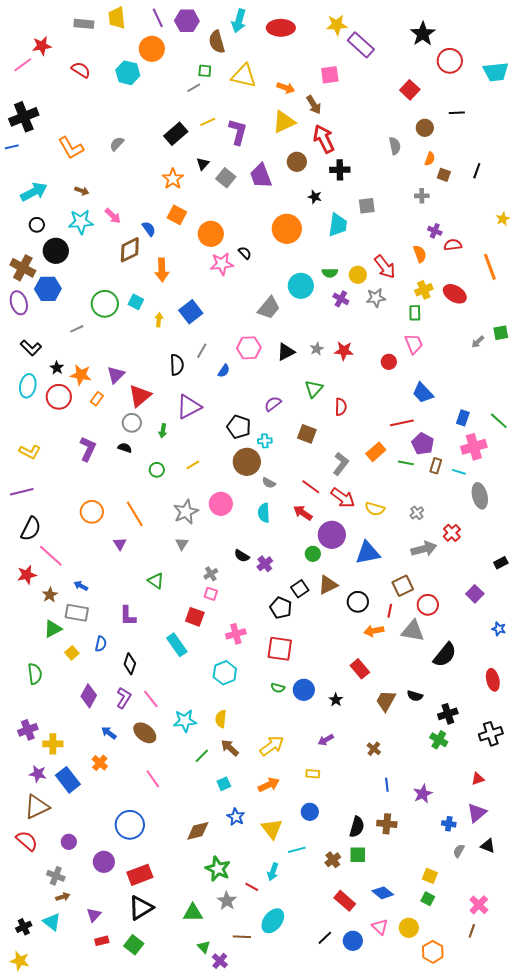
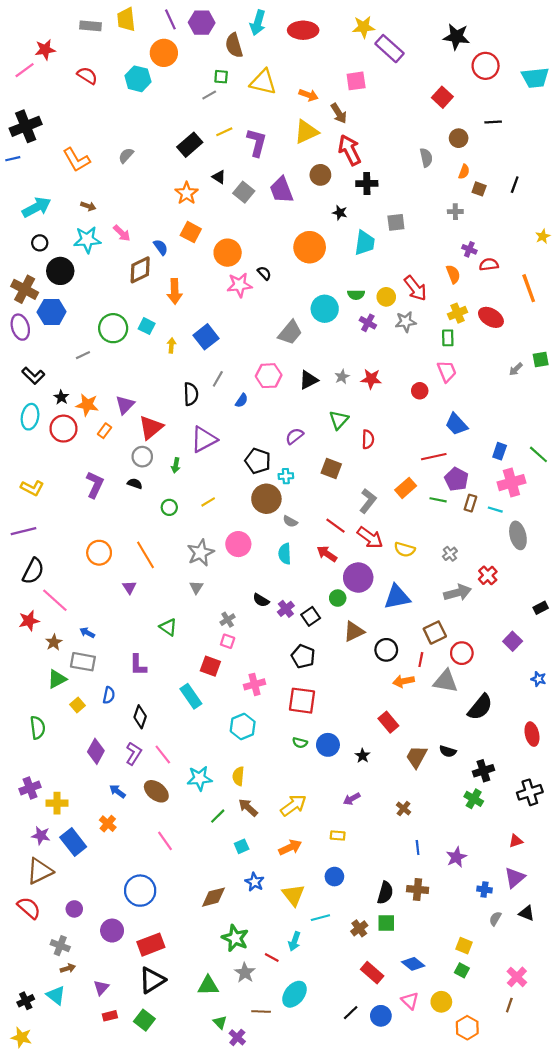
black star: (423, 34) -> (456, 37), turned -30
black triangle: (203, 164) -> (219, 177), turned -40
black square: (300, 589) -> (311, 616), moved

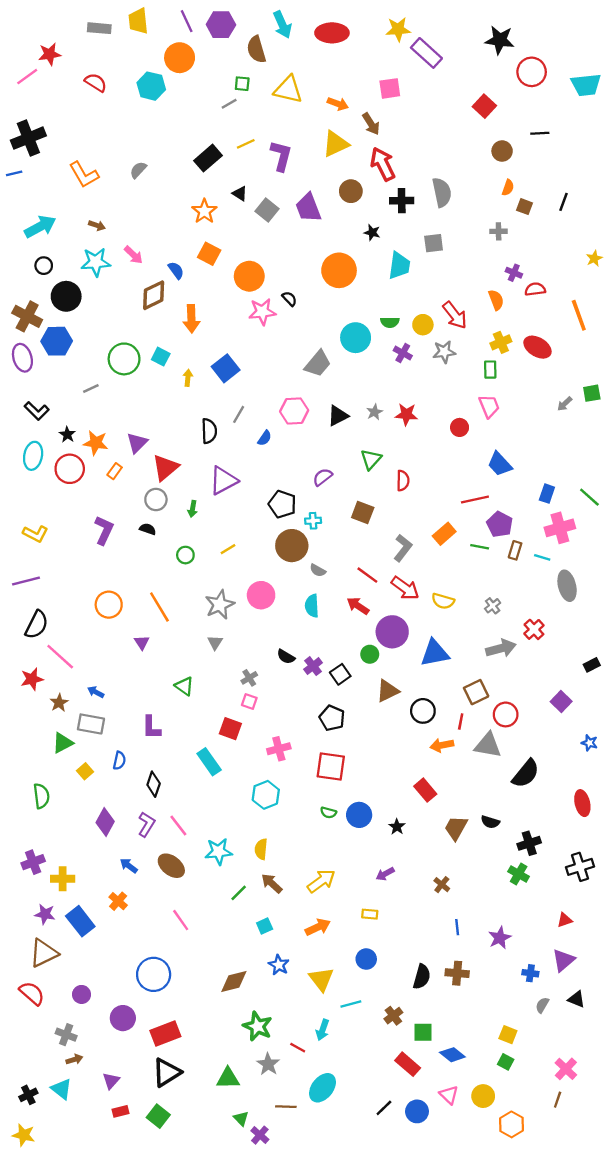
cyan arrow: (258, 23) -> (282, 25), turned -40
gray semicircle: (426, 158) -> (442, 192), moved, size x1.4
green square: (386, 923) -> (423, 1032), moved

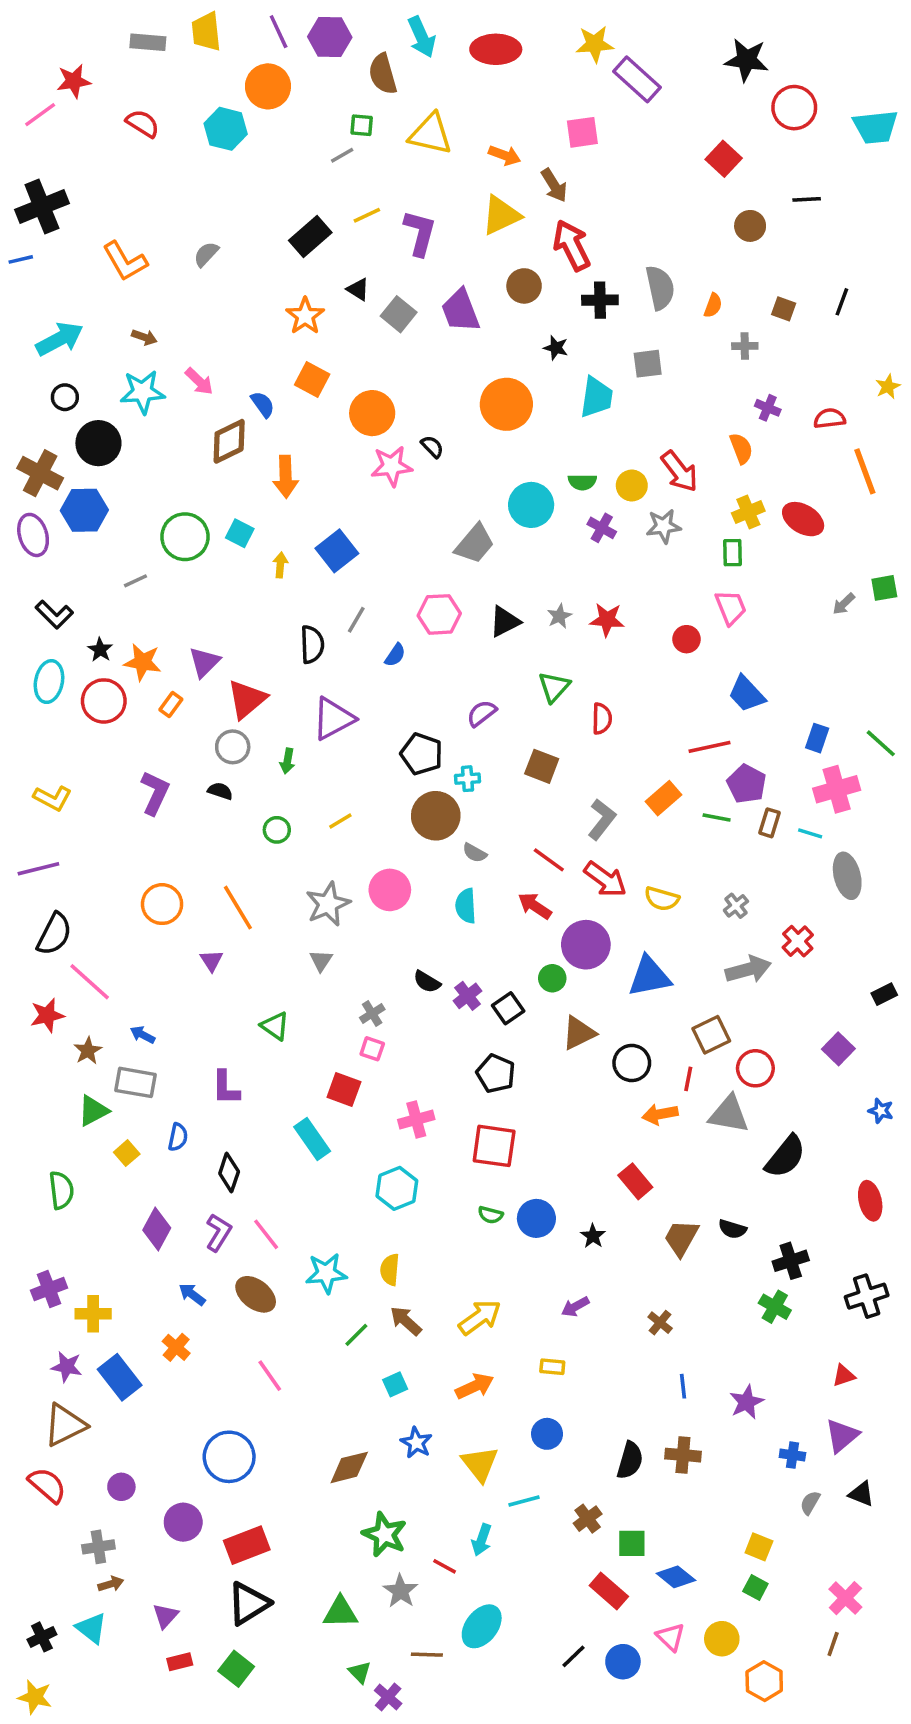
orange semicircle: (508, 188) -> (713, 305), moved
red semicircle: (535, 289) -> (830, 418), moved
gray cross: (66, 1035) -> (98, 1547), turned -30

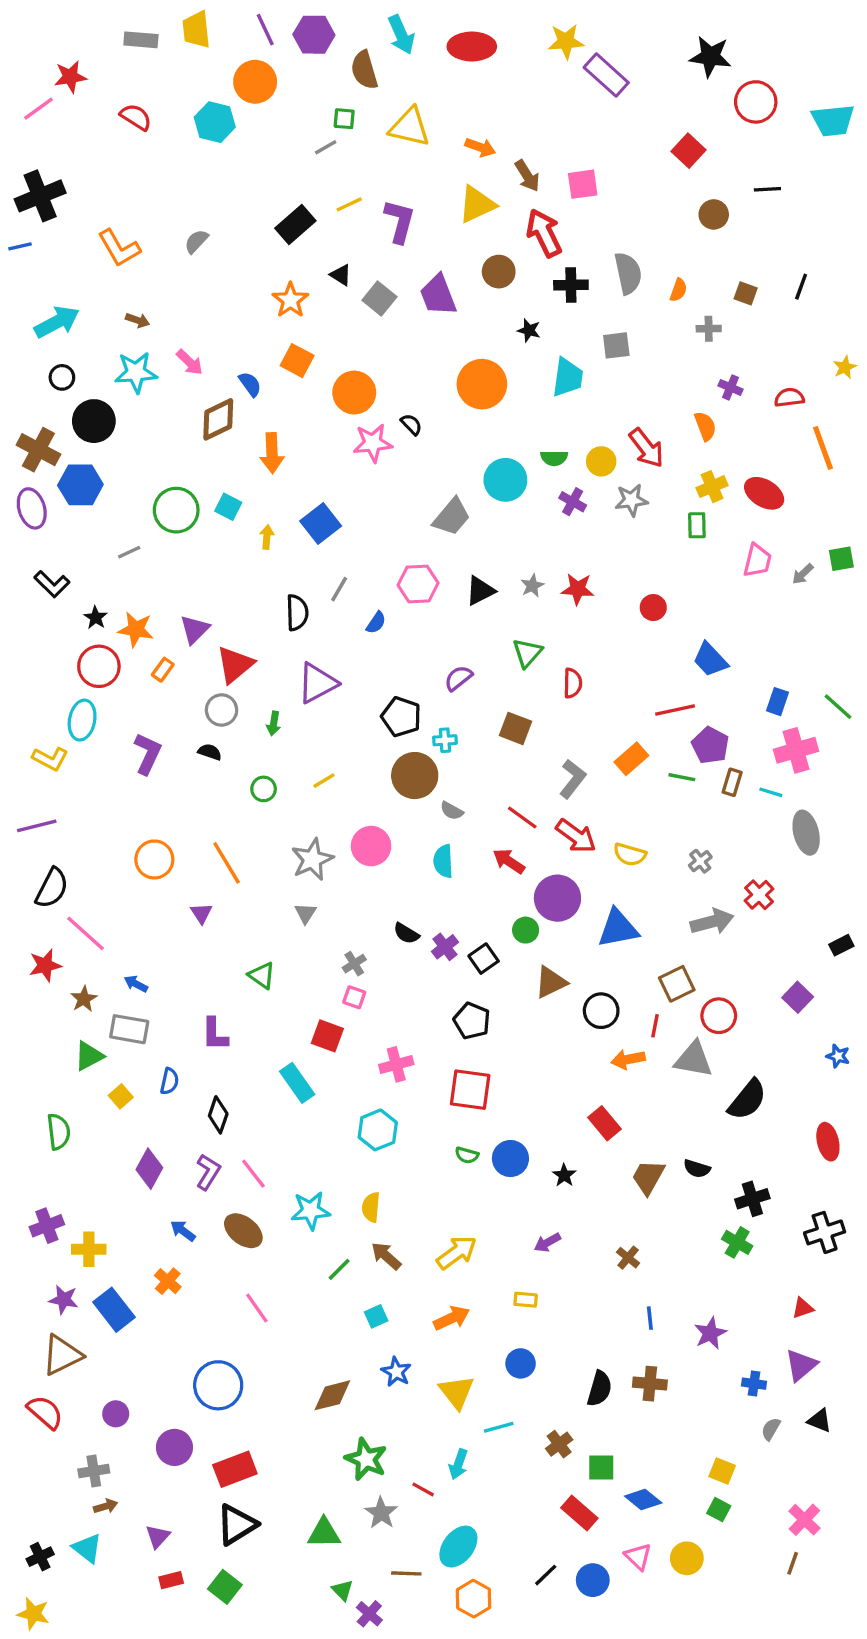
pink square: (582, 132) -> (583, 184), moved
pink trapezoid: (731, 607) -> (757, 560), moved, turned 36
cyan ellipse: (49, 682) -> (82, 720), moved
orange hexagon: (764, 1681) -> (473, 1599), moved

